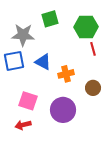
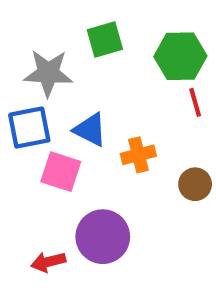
pink square: (28, 101) -> (61, 172), moved
purple circle: (63, 110) -> (103, 237), moved

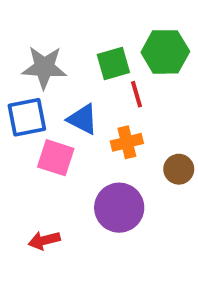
green square: (105, 39) -> (113, 63), moved
red line: (195, 102) -> (136, 94), moved
purple circle: (103, 237) -> (119, 208), moved

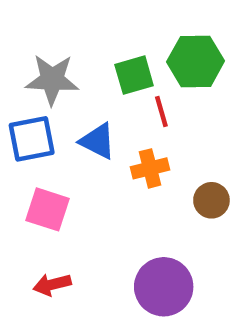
pink square: (56, 158) -> (48, 209), moved
purple circle: (119, 208) -> (164, 287), moved

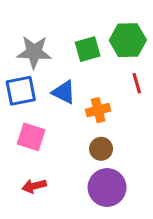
red line: (161, 111) -> (137, 83), moved
brown circle: (211, 200) -> (101, 149), moved

